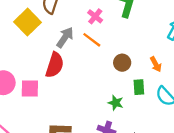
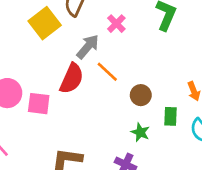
pink cross: (95, 16) -> (116, 24), moved
orange line: (92, 40) -> (107, 72), moved
brown circle: (122, 63) -> (141, 95), moved

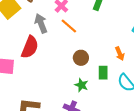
gray arrow: (88, 47) -> (41, 23), turned -60
orange line: (107, 72) -> (69, 26), moved

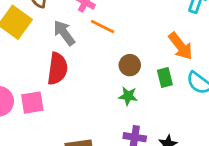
orange arrow: (120, 54) -> (181, 46), size x1.5
green star: (81, 85) -> (128, 96), moved

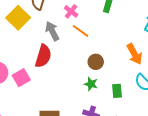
green rectangle: (165, 77) -> (117, 91), moved
pink square: (32, 103) -> (21, 78), turned -30

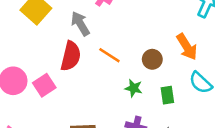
orange line: (81, 31) -> (109, 55), moved
brown circle: (96, 62) -> (152, 59), moved

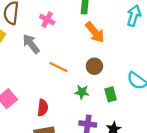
orange arrow: (187, 47) -> (95, 32), moved
red semicircle: (71, 56) -> (43, 108), moved, size x0.7

